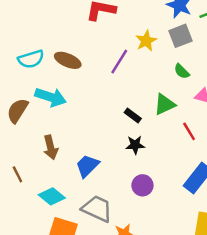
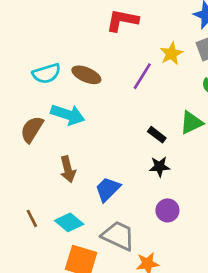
brown line: (17, 174) -> (32, 218), moved

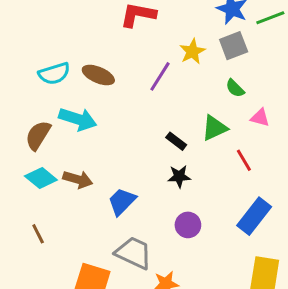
brown arrow: (68, 169) -> (78, 179), turned -60
cyan diamond: (69, 222) -> (41, 178), moved

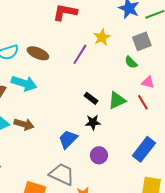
gray square: (234, 46) -> (142, 41), moved
green triangle: (214, 128) -> (117, 100), moved
red line: (244, 160) -> (143, 102), moved
blue trapezoid: (122, 201) -> (68, 139), moved

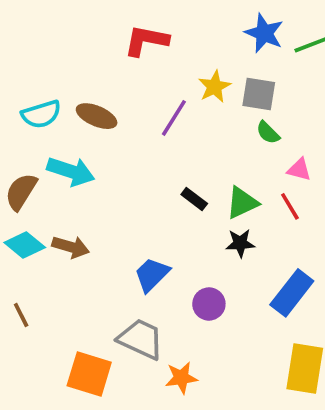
gray square: (142, 41) -> (259, 94), moved, turned 30
black star: (93, 122) -> (240, 243), moved

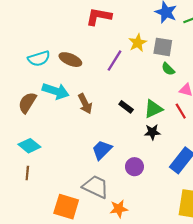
cyan diamond: (25, 245) -> (29, 146), moved
brown arrow: (71, 247) -> (85, 104), moved, turned 48
brown line: (21, 315) -> (27, 173), turned 32

